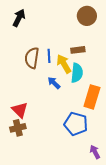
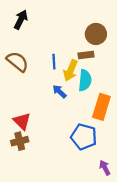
brown circle: (87, 16) -> (96, 34), moved
brown semicircle: (32, 58) -> (18, 62), moved, turned 120
yellow arrow: (64, 64) -> (71, 70), turned -126

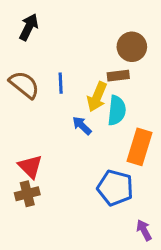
blue line: (54, 62) -> (61, 83), moved

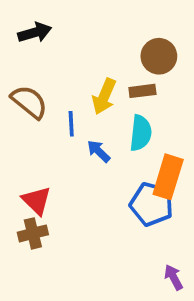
black arrow: (29, 27) -> (35, 32), turned 48
blue line: (61, 83) -> (71, 124), moved
yellow arrow: (97, 97) -> (104, 96), moved
blue pentagon: (115, 188) -> (152, 204), moved

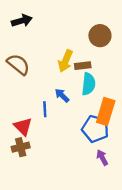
brown rectangle: (142, 91) -> (83, 66), moved
blue line: (71, 124) -> (45, 109), moved
purple arrow: (174, 277) -> (102, 158), moved

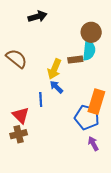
black arrow: (22, 21) -> (38, 17), moved
yellow arrow: (65, 61) -> (54, 69), moved
cyan semicircle: (88, 84) -> (89, 50), moved

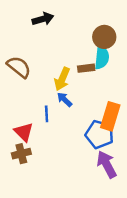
purple arrow: (93, 144) -> (107, 164), size x1.6

